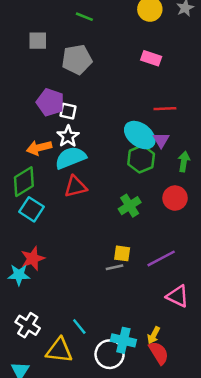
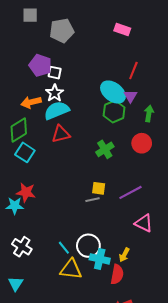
red line: (165, 109) -> (133, 70), turned -66
red star: (33, 258) -> (26, 192), turned 30
yellow triangle: (59, 350) -> (71, 269), moved
red semicircle: (159, 353) -> (117, 274), moved, turned 42
white circle: (110, 354) -> (88, 246), moved

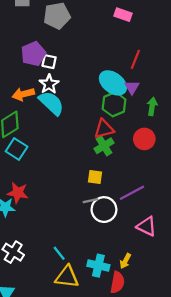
purple pentagon: (40, 65) -> (33, 54), turned 30
cyan semicircle: (57, 110) -> (51, 103), turned 65
red triangle: (61, 134) -> (104, 129), moved
yellow square: (99, 188) -> (95, 177), moved
white circle: (88, 246) -> (104, 210), moved

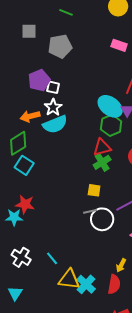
cyan semicircle: (51, 103) -> (55, 124), turned 115
cyan line: (59, 253) -> (52, 258), moved
cyan cross: (98, 266) -> (86, 284), moved, turned 30

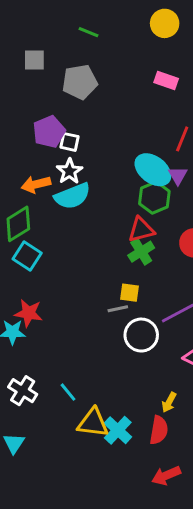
gray line: (90, 211) -> (118, 309), moved

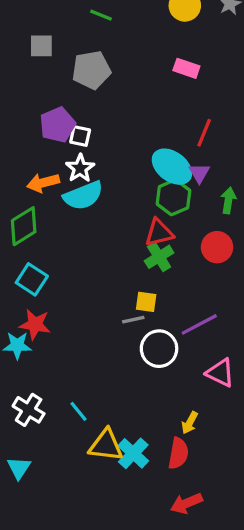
cyan square: (27, 256) -> (32, 279), moved

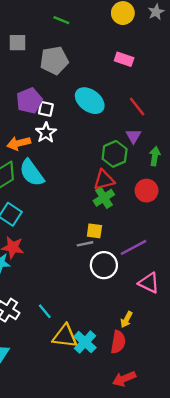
red line: (204, 133) -> (137, 107), turned -60
cyan ellipse: (172, 167) -> (90, 101), moved
cyan semicircle: (83, 196) -> (32, 173), moved, turned 76

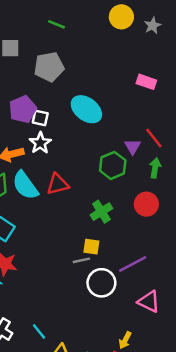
gray star: (156, 12) -> (153, 26), moved
pink rectangle: (124, 59) -> (146, 82), moved
red line: (137, 107) -> (154, 138), moved
red triangle: (104, 180) -> (58, 184), moved

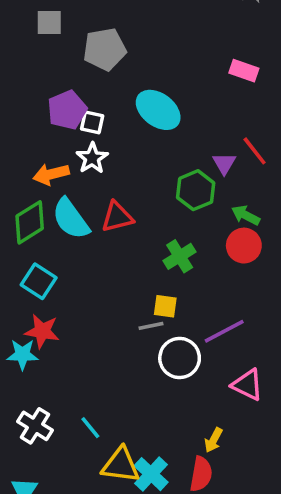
green arrow: (155, 168) -> (246, 215), moved, turned -72

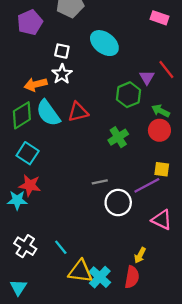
purple pentagon: (67, 110) -> (30, 22), moved
yellow square: (165, 306) -> (162, 169), moved

